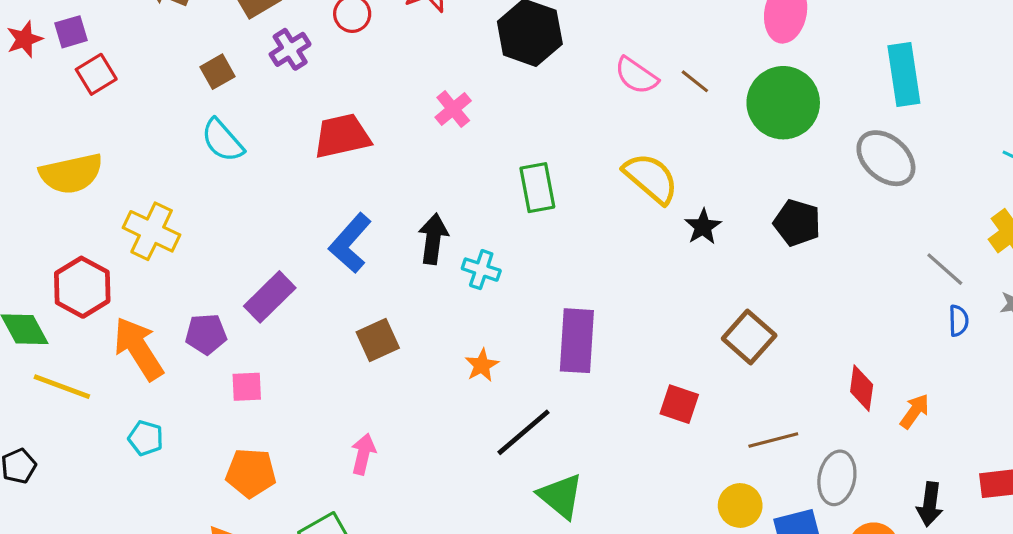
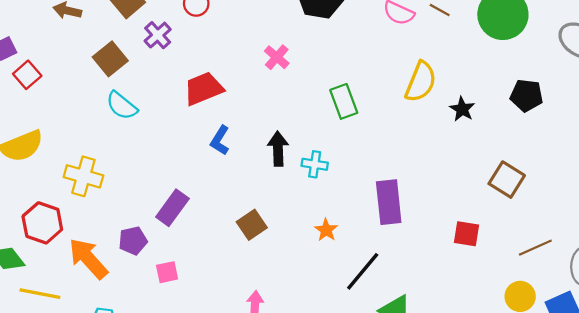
brown square: (217, 72) -> (110, 59), size x1.4
yellow semicircle: (651, 178) -> (421, 82), turned 81
blue L-shape: (350, 243) -> (220, 140), moved, size x0.7

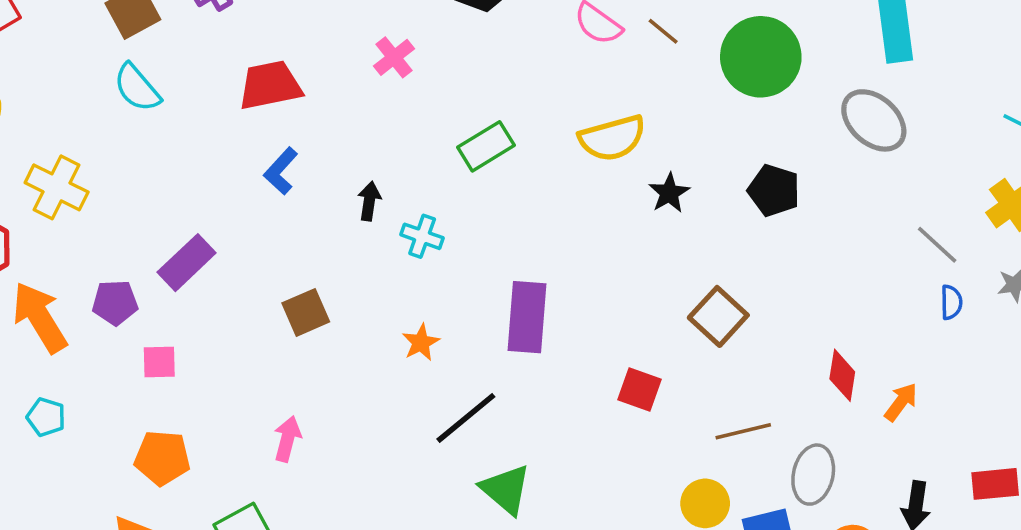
yellow semicircle: (421, 82) -> (612, 138), turned 42
green rectangle: (344, 101) -> (486, 146), turned 68
black arrow: (278, 149) -> (369, 201), size x0.7

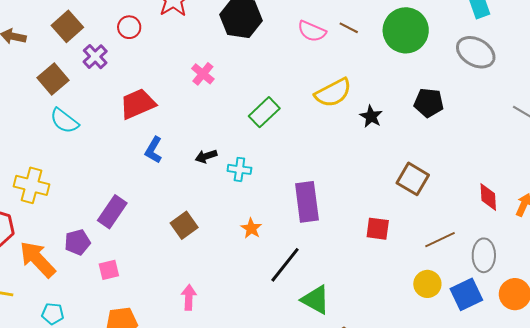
black arrow: (369, 201) -> (206, 156), turned -105

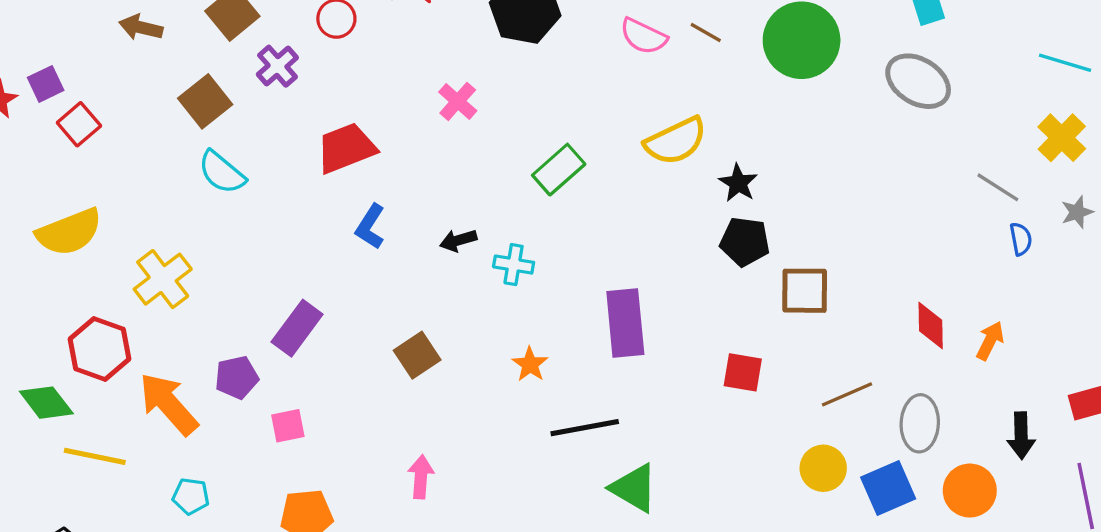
black pentagon: (429, 103) -> (745, 242), moved
brown square: (413, 179) -> (805, 291), turned -32
yellow cross: (32, 185) -> (163, 279), turned 36
black line: (285, 265) -> (585, 428), turned 39

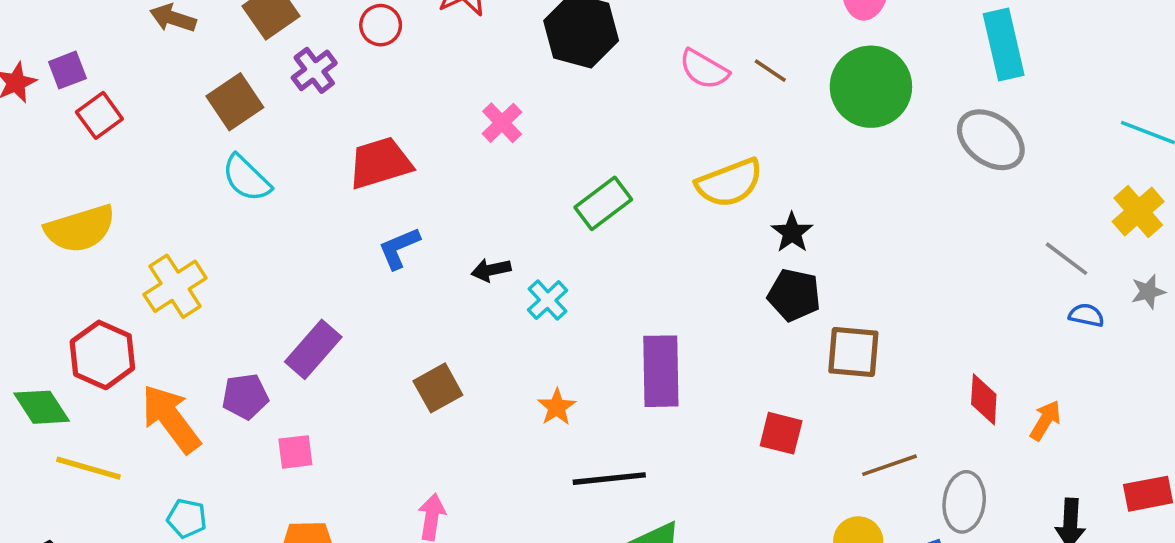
blue L-shape: (370, 227) -> (399, 248), turned 30
blue semicircle: (1021, 239) -> (1086, 315), turned -72
cyan cross: (514, 265) -> (548, 300), turned 33

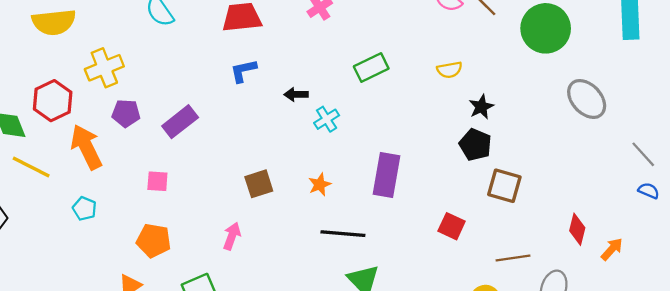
gray ellipse: (991, 140) -> (587, 99), moved
yellow semicircle: (729, 183) -> (449, 70), size x0.6
brown square: (438, 388) -> (259, 184), moved
purple pentagon: (245, 396) -> (126, 113), moved

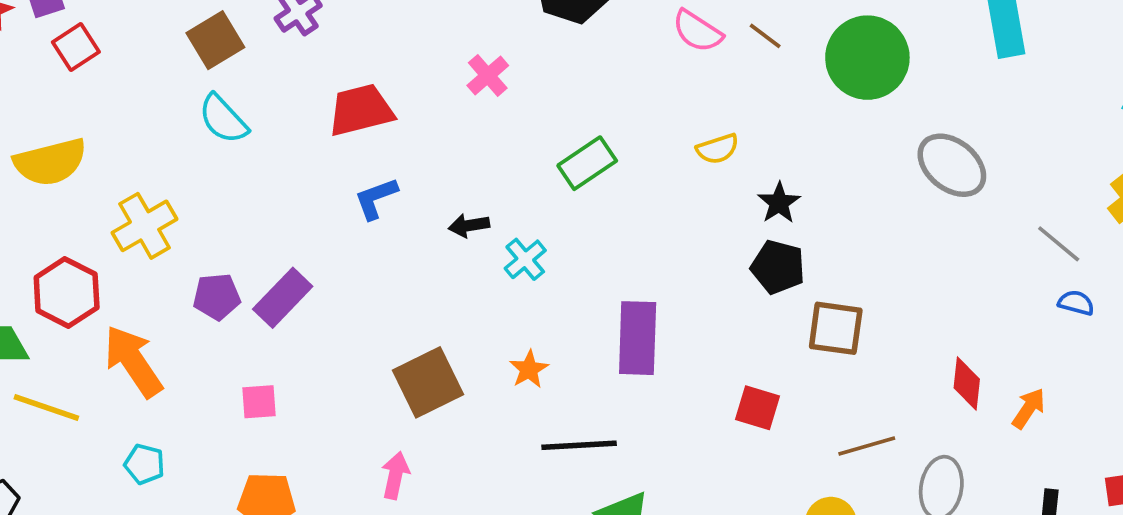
purple pentagon: (126, 113) -> (217, 297), moved
brown square: (259, 184) -> (428, 382), size x1.4

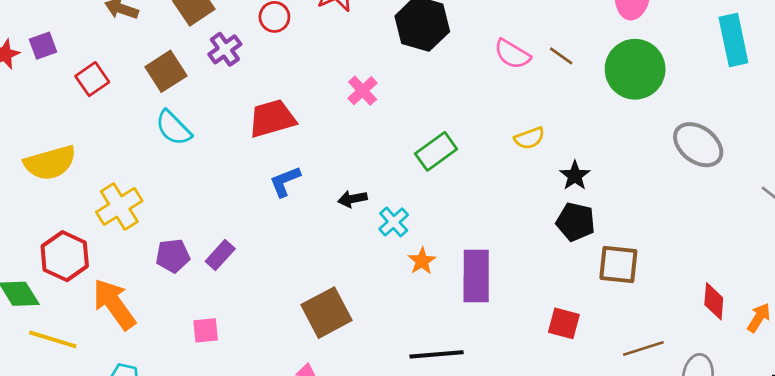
red square: (76, 47) -> (92, 79), moved
purple rectangle: (283, 298) -> (220, 255), size x0.7
orange star: (529, 369) -> (422, 261), moved

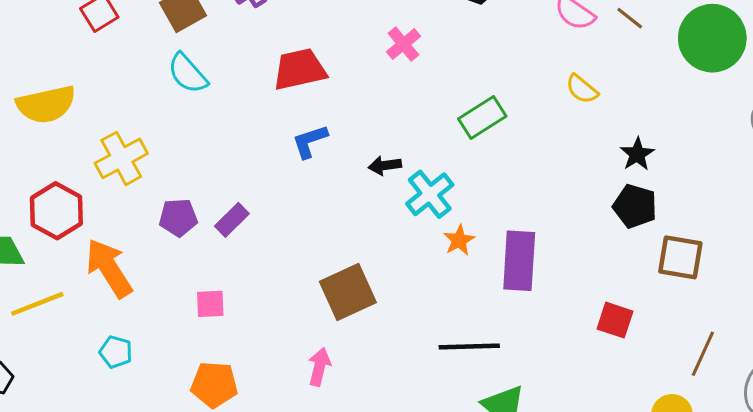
yellow semicircle: (529, 138) -> (582, 89), moved, turned 56
cyan cross: (394, 222) -> (430, 194), size x1.4
yellow line: (53, 339) -> (37, 304), turned -42
brown line: (643, 348) -> (703, 354), turned -51

